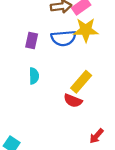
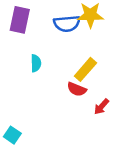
purple rectangle: (32, 41) -> (20, 20), moved, size x1.5
red arrow: (96, 136) -> (101, 107), moved

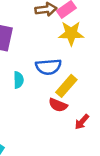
blue semicircle: (67, 24) -> (48, 67), moved

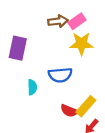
yellow rectangle: (66, 86) -> (86, 106), moved

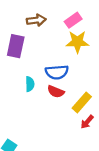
brown arrow: (58, 21) -> (36, 20), moved
red semicircle: (69, 111) -> (56, 92), moved

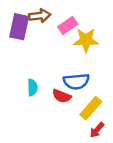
pink rectangle: (73, 20) -> (68, 25), moved
purple rectangle: (16, 46) -> (19, 27), moved
blue semicircle: (57, 72) -> (76, 81), moved

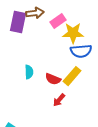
blue semicircle: (76, 81) -> (81, 51), moved
yellow rectangle: (91, 108) -> (72, 76), moved
red arrow: (97, 130) -> (59, 100), moved

